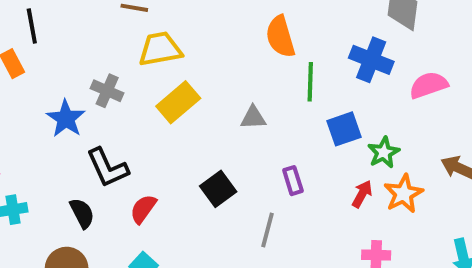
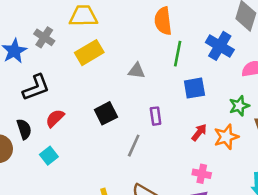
green star: (384, 152) -> (239, 106), moved
black L-shape: (108, 168) -> (36, 88), turned -96
black semicircle: (82, 213) -> (24, 129), moved

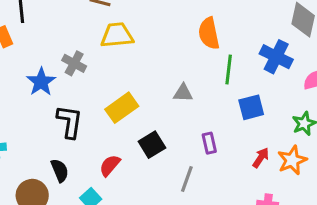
yellow rectangle: (89, 53) -> (122, 108), moved
black L-shape: (36, 88) -> (70, 122), turned -56
red semicircle: (55, 118) -> (110, 165), moved

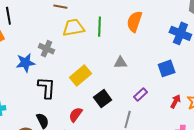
orange semicircle: (209, 33) -> (134, 21), turned 35
green line: (229, 69) -> (99, 27), moved
blue star: (41, 82) -> (25, 63), turned 30
purple rectangle: (209, 143) -> (141, 94), turned 64

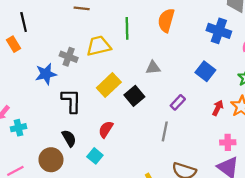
yellow trapezoid: (73, 28) -> (99, 46), moved
blue square: (167, 68) -> (205, 71), turned -30
black square: (103, 99) -> (134, 96), moved

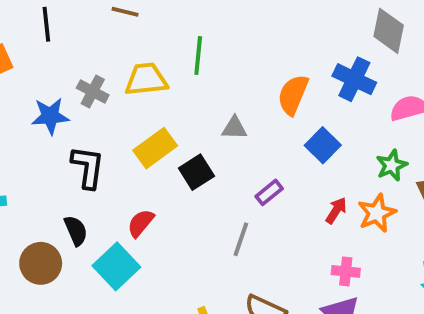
orange semicircle: (166, 20) -> (293, 95), moved
black line: (24, 22) -> (46, 24), moved
cyan square: (95, 156) -> (116, 266), size x1.6

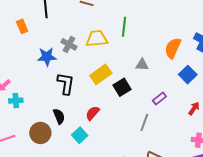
cyan square: (116, 266) -> (80, 135), size x0.7

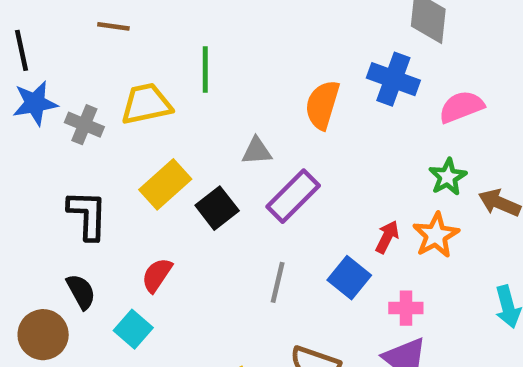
blue star: (47, 57) -> (35, 103), moved
blue square: (188, 75) -> (349, 278), moved
purple rectangle: (159, 98) -> (293, 196), moved, size x1.6

